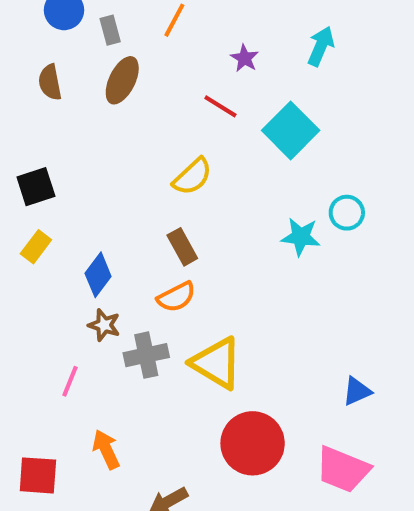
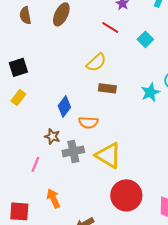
cyan square: (291, 130) -> (145, 39), size x0.6
cyan star: (301, 237) -> (150, 92), turned -30
brown rectangle: (182, 247) -> (107, 88), moved, turned -54
blue diamond: (98, 275) -> (64, 106), moved
orange semicircle: (176, 297) -> (88, 122), turned 30

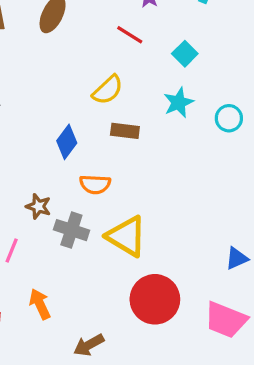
cyan star: (150, 92) -> (179, 102), moved
blue diamond: (64, 106) -> (67, 142), moved
gray cross: (73, 151) -> (71, 230), turned 30

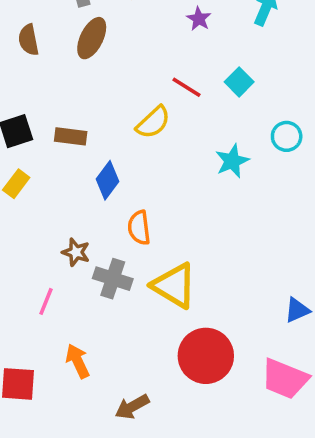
red line: (130, 35) -> (187, 87), moved
cyan star: (179, 102) -> (232, 161), moved
cyan circle: (229, 118) -> (287, 136), moved
brown rectangle: (125, 131) -> (71, 136), moved
orange semicircle: (95, 184) -> (139, 228), turned 80

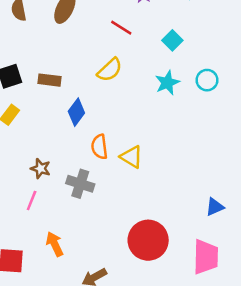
red line: (187, 87) -> (121, 28), moved
cyan star: (232, 161) -> (167, 83), moved
brown star: (76, 252) -> (41, 168), moved
yellow triangle: (174, 286) -> (131, 157), moved, size x0.7
pink trapezoid: (285, 379) -> (206, 257), turned -111

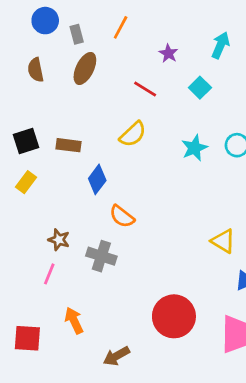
cyan square: (172, 40) -> (200, 88), moved
orange semicircle: (99, 147) -> (122, 216), turned -45
yellow triangle: (131, 157) -> (223, 241), moved

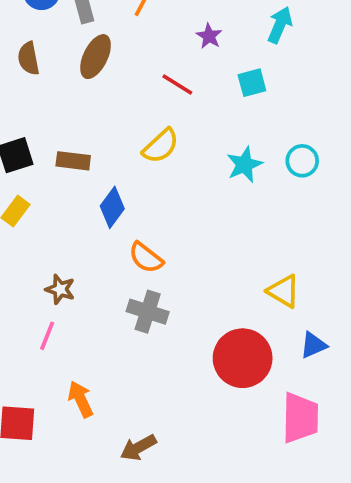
cyan square: (200, 88) -> (252, 83), turned 30
gray cross: (101, 256) -> (148, 312), moved
red circle: (174, 316) -> (243, 358), moved

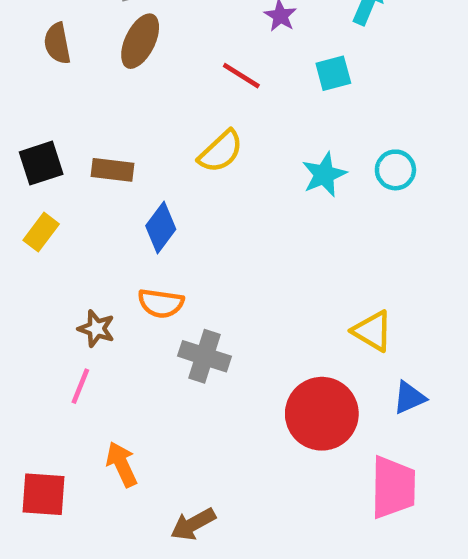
orange semicircle: (146, 258) -> (161, 303), moved, turned -30

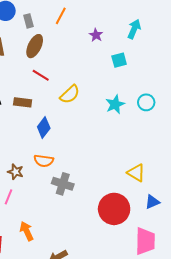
red line: (241, 76) -> (41, 75), moved

